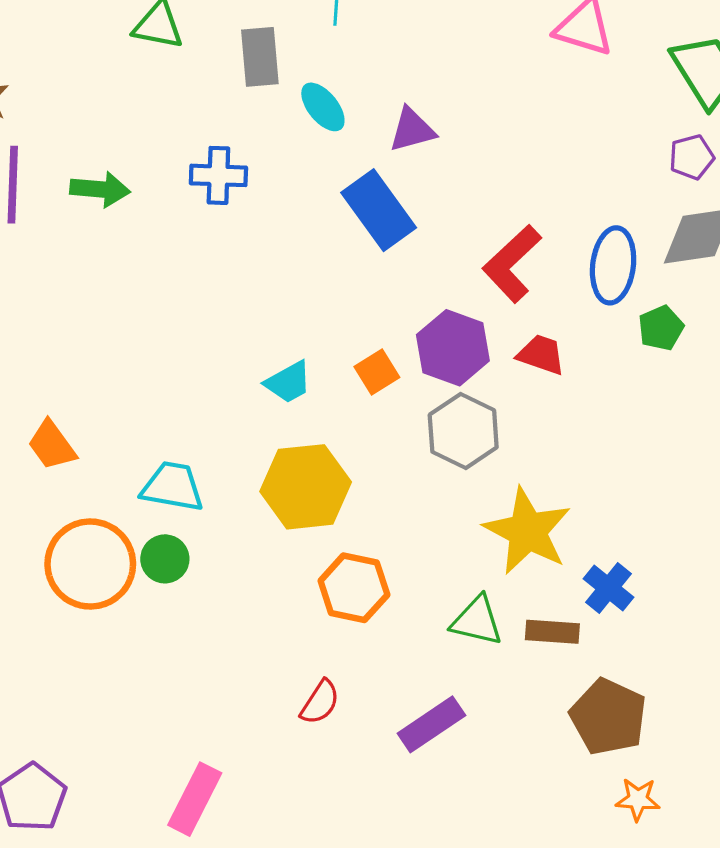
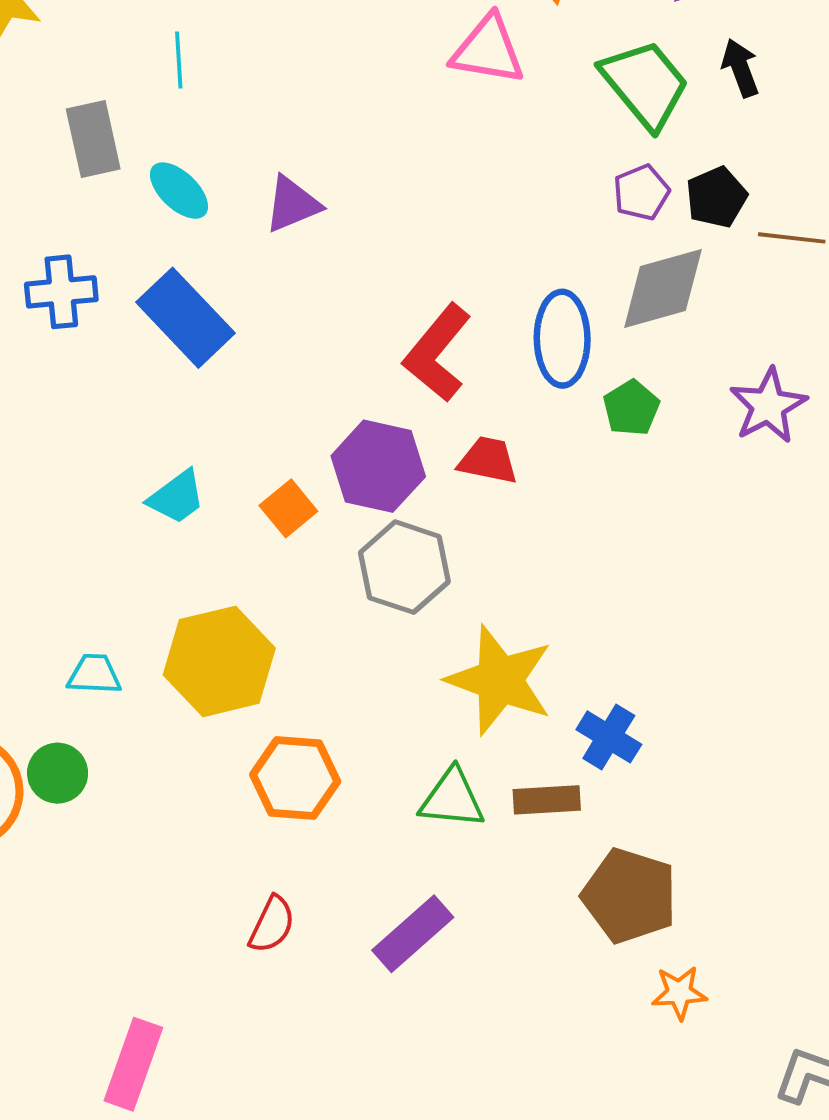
blue rectangle: (379, 210) -> (185, 318), moved
cyan trapezoid: (288, 382) -> (177, 497), moved
cyan trapezoid: (173, 487) -> (94, 674), moved, size x0.7

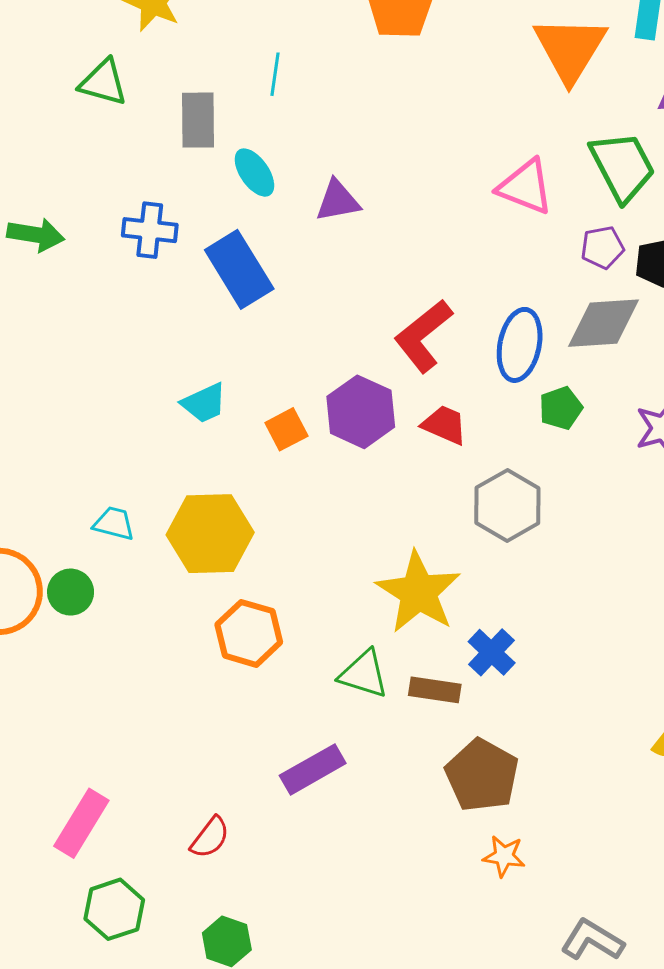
pink triangle: (488, 50) -> (525, 187), moved
gray hexagon: (404, 567) -> (507, 505), moved
red semicircle: (272, 925) -> (210, 838), moved

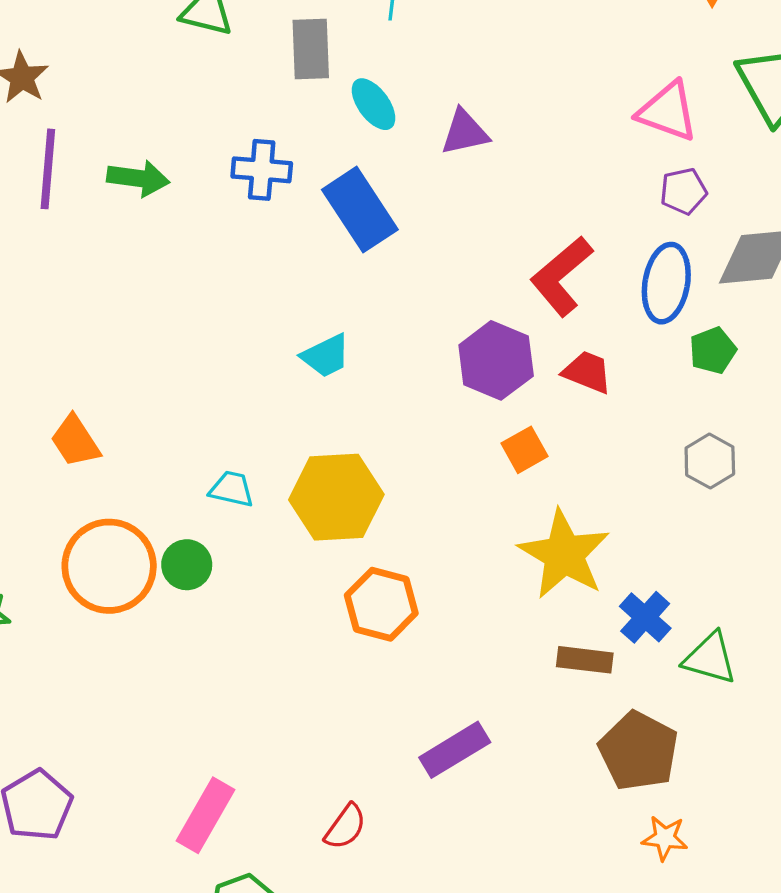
purple pentagon: (602, 247) -> (683, 191), moved
orange square: (286, 429) -> (524, 450), moved
gray hexagon: (507, 505) -> (710, 461), moved, size x0.7
green triangle: (364, 674) -> (710, 658), moved

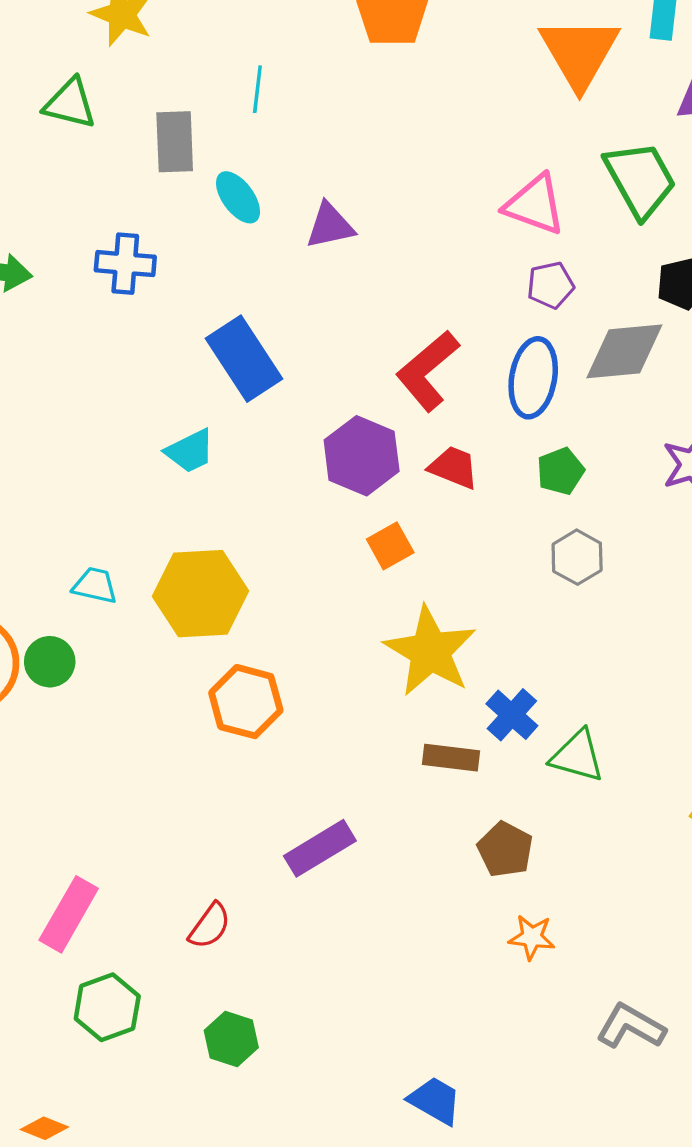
blue rectangle: (360, 210) -> (244, 359), moved
green pentagon: (713, 350) -> (560, 471), moved
brown pentagon: (639, 751) -> (505, 849), size x0.7

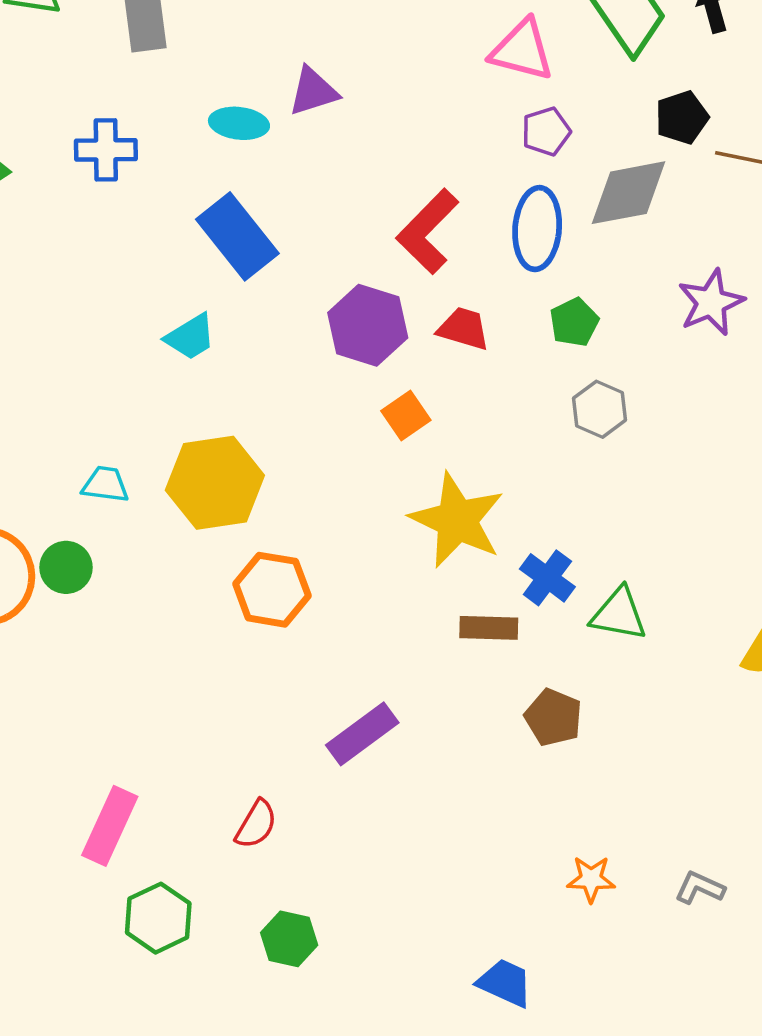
cyan ellipse: (238, 197) -> (239, 123), moved, turned -42
orange star: (532, 937) -> (591, 879), moved
gray L-shape: (631, 1026) -> (700, 888), size x0.7

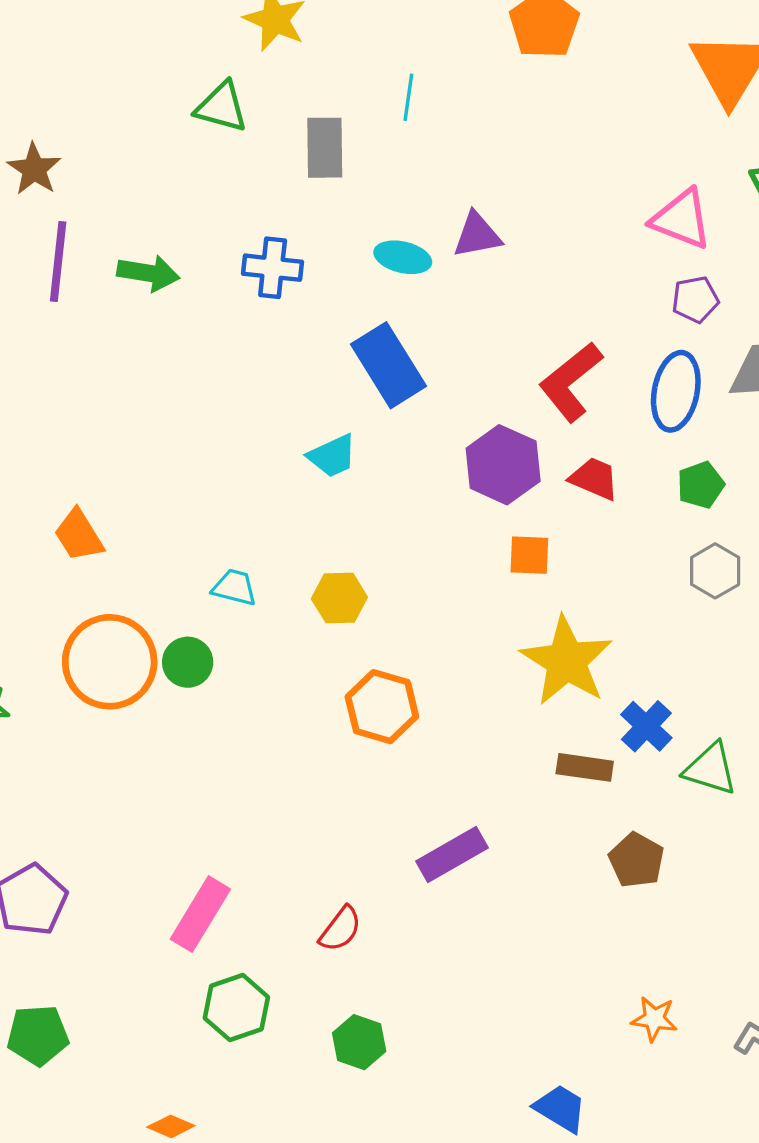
orange square: (406, 415) -> (529, 555), turned 30
yellow hexagon: (215, 483) -> (339, 598), size x0.6

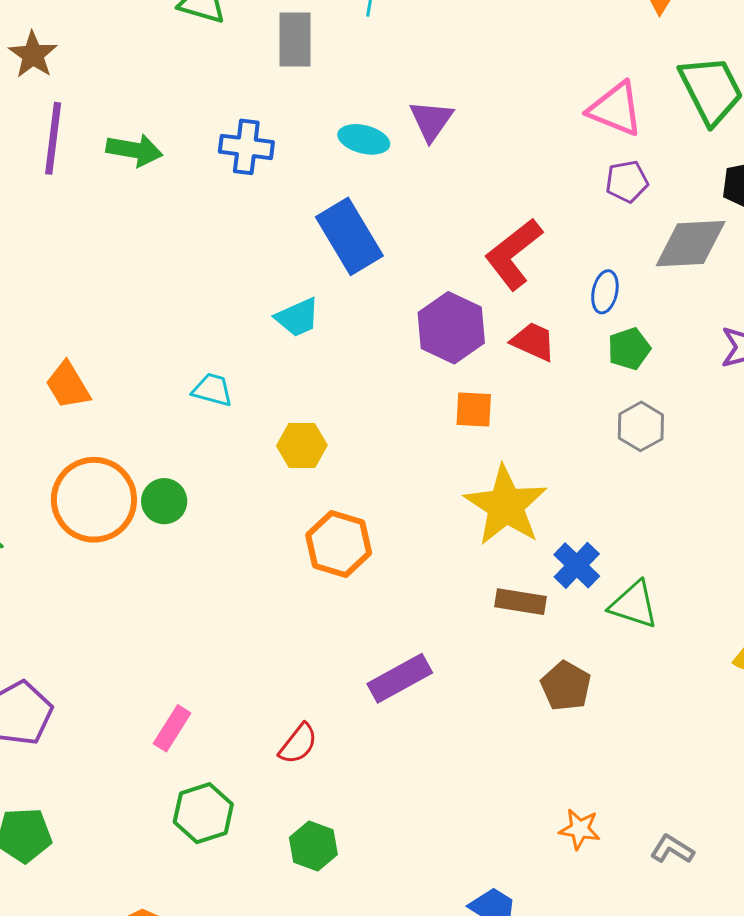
purple triangle: (477, 235) -> (431, 120), turned -45
blue ellipse: (676, 391) -> (605, 292), moved, size x0.6
cyan trapezoid: (235, 587) -> (212, 390), moved
pink rectangle: (200, 914) -> (172, 728), size x0.7

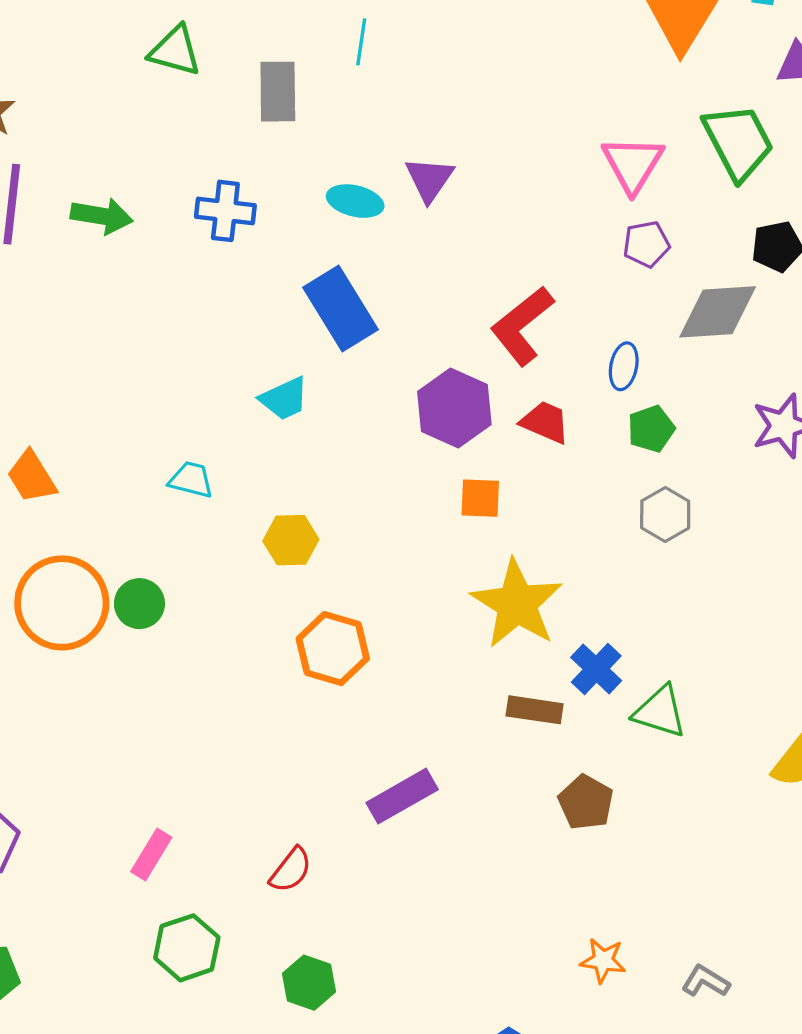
pink triangle: (615, 109) -> (633, 164), turned 40

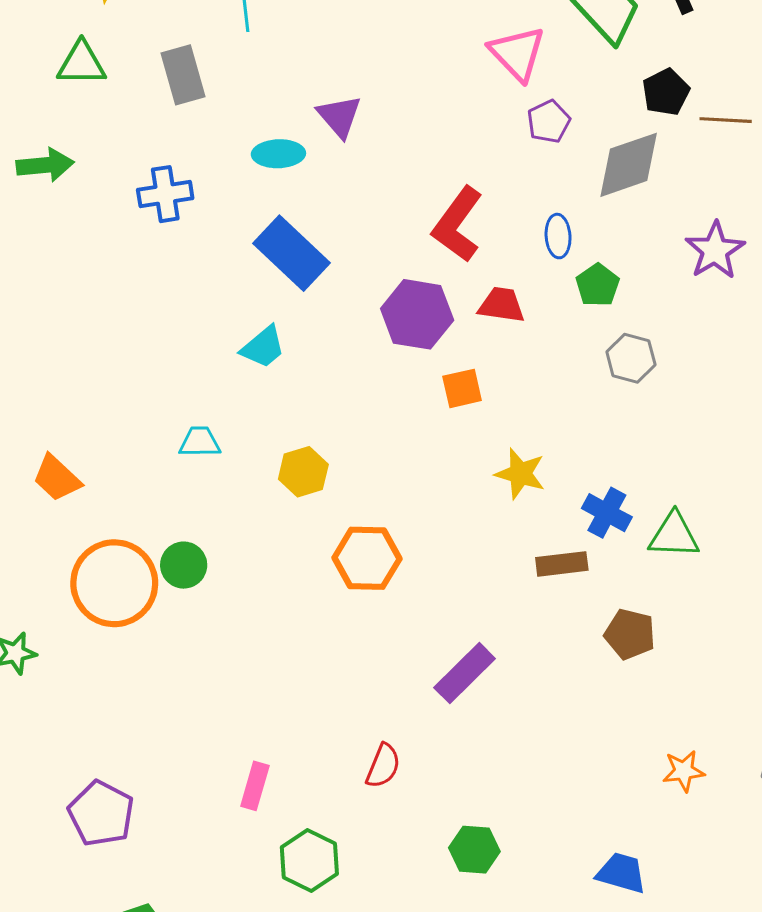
green arrow: (102, 216) -> (45, 165), moved
yellow star: (517, 604) -> (520, 474), size x0.6
green hexagon: (309, 983) -> (474, 850), moved

